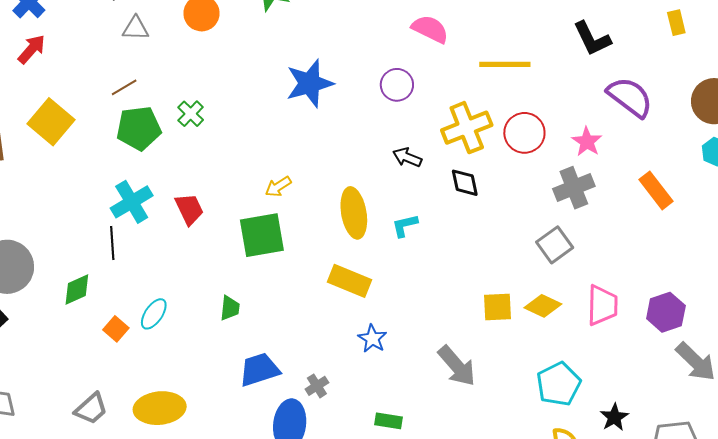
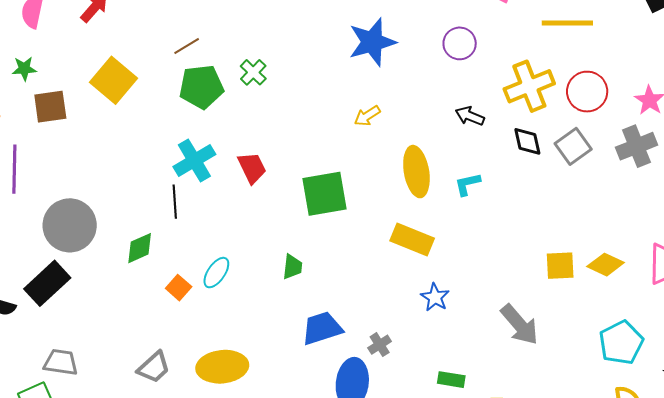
yellow arrow: (278, 187) -> (367, 116), moved
gray square: (555, 245) -> (573, 146), moved

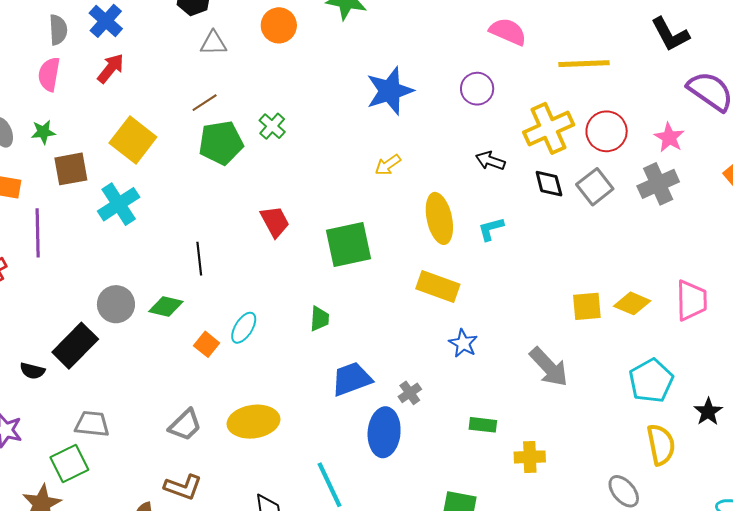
cyan cross: (194, 161) -> (119, 204), moved
gray circle: (70, 225) -> (116, 304), moved, size x0.7
green diamond: (140, 248) -> (166, 307), turned 40

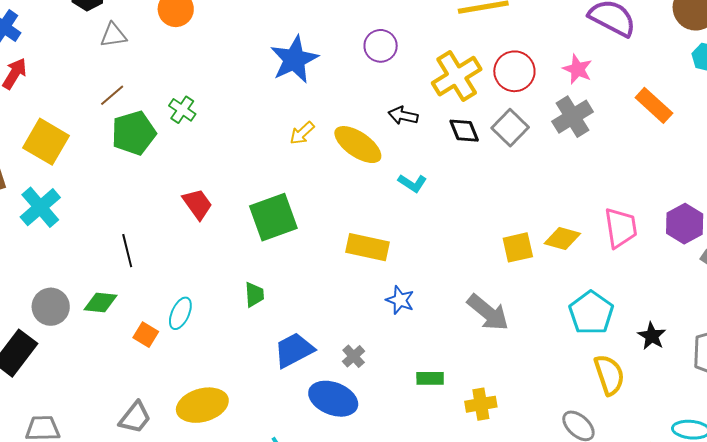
yellow ellipse: (439, 218) -> (358, 145), moved, turned -36
cyan L-shape: (491, 229) -> (412, 183), turned -124
blue ellipse: (384, 432) -> (333, 399), turned -66

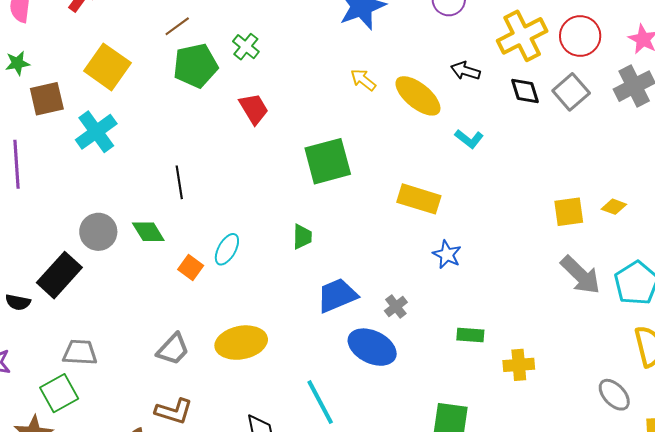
yellow arrow: (302, 133) -> (363, 80), turned 76
red trapezoid: (197, 204) -> (254, 109), moved
yellow diamond: (562, 239) -> (614, 207), size x0.7
green diamond: (101, 302) -> (148, 232), turned 48
gray arrow: (488, 312) -> (581, 275), moved

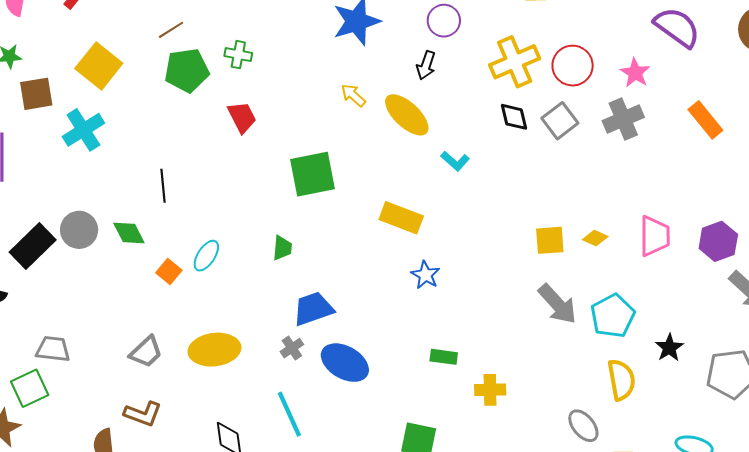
green cross: (246, 47) -> (238, 55), turned -32
black arrow: (465, 71) -> (426, 65), moved, turned -92
black rectangle: (59, 275) -> (33, 246), moved
gray cross: (396, 307) -> (292, 348), moved

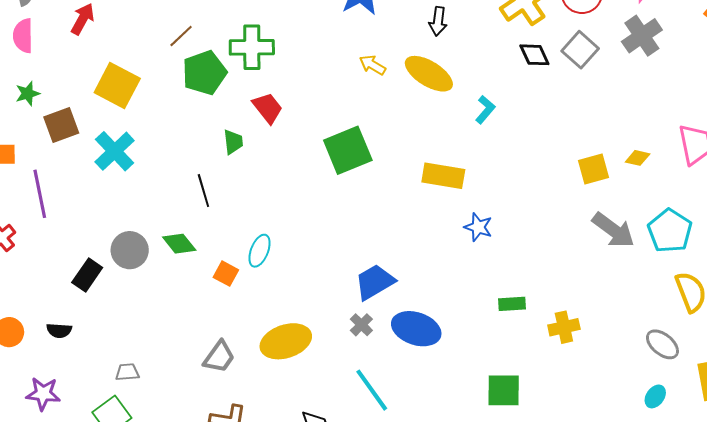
green cross: (238, 55) -> (252, 47), size x1.6
cyan L-shape: (455, 161) -> (485, 110), turned -80
black rectangle: (33, 246) -> (87, 275), size x0.7
green trapezoid: (282, 248) -> (233, 142), moved
gray trapezoid: (53, 349) -> (127, 372), size x0.7

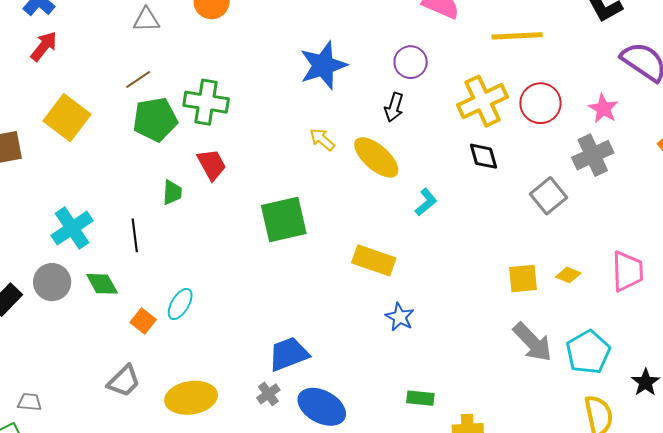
gray square: (580, 50) -> (548, 196), moved
cyan cross: (115, 151) -> (72, 228), moved
gray trapezoid: (219, 357) -> (124, 381), moved

